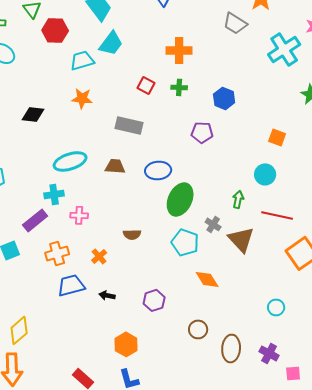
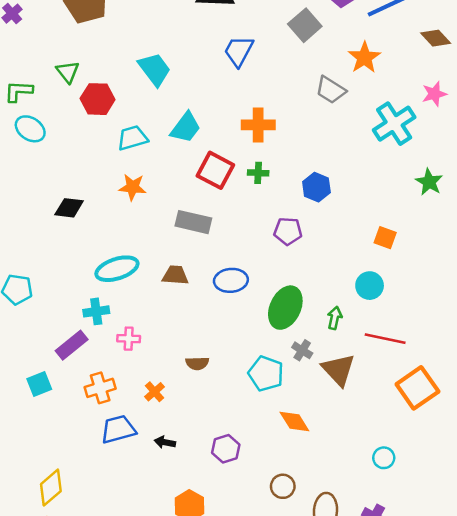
cyan trapezoid: (111, 43) -> (186, 128), moved
red square: (146, 85) -> (215, 170), size x1.6
green ellipse: (180, 199) -> (285, 308), moved

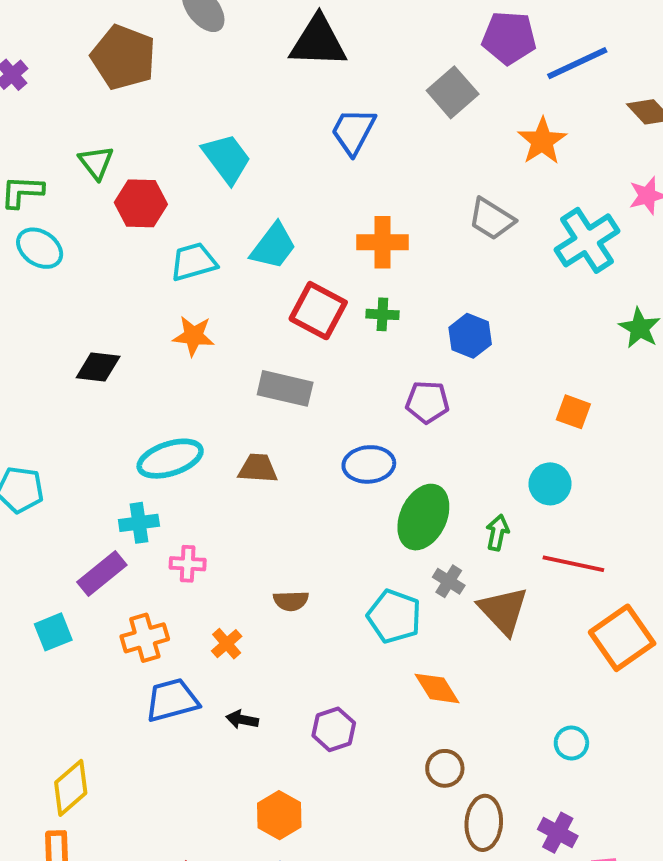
gray trapezoid: (331, 90) -> (492, 219), moved
blue ellipse: (231, 280) -> (369, 464), moved
brown circle: (283, 486) -> (445, 768), moved

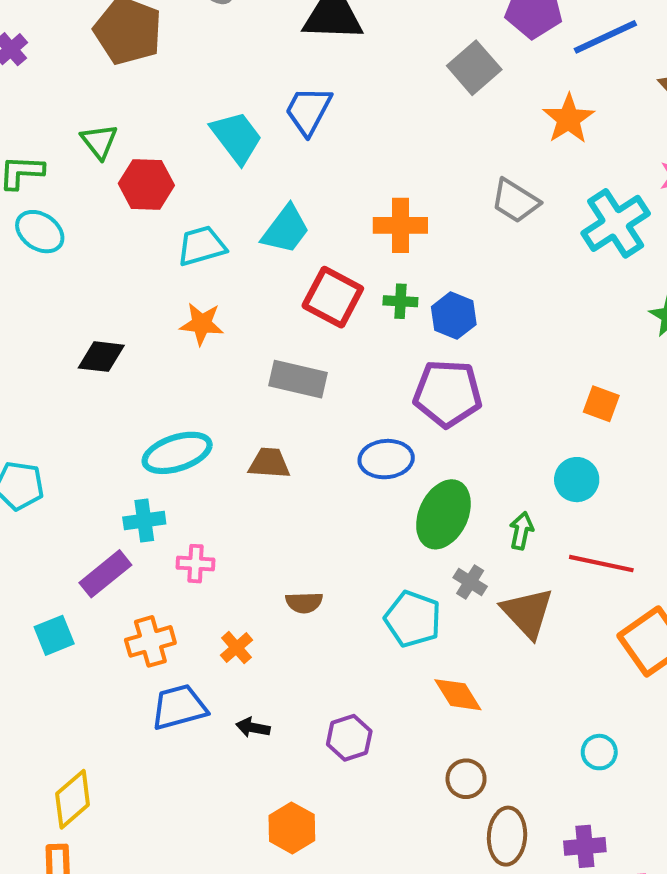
blue trapezoid: (353, 131) -> (308, 111), moved
blue hexagon: (470, 336) -> (454, 316), moved
purple pentagon: (427, 402) -> (448, 393), size x1.5
purple cross: (558, 833) -> (585, 846), turned -33

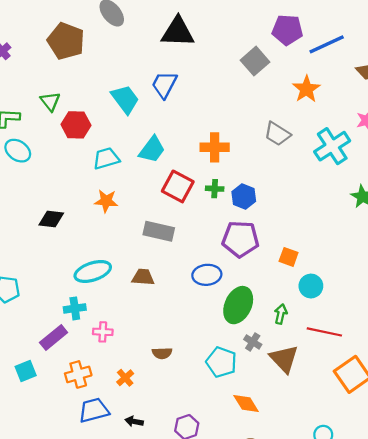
orange square: (601, 404) -> (289, 257), moved

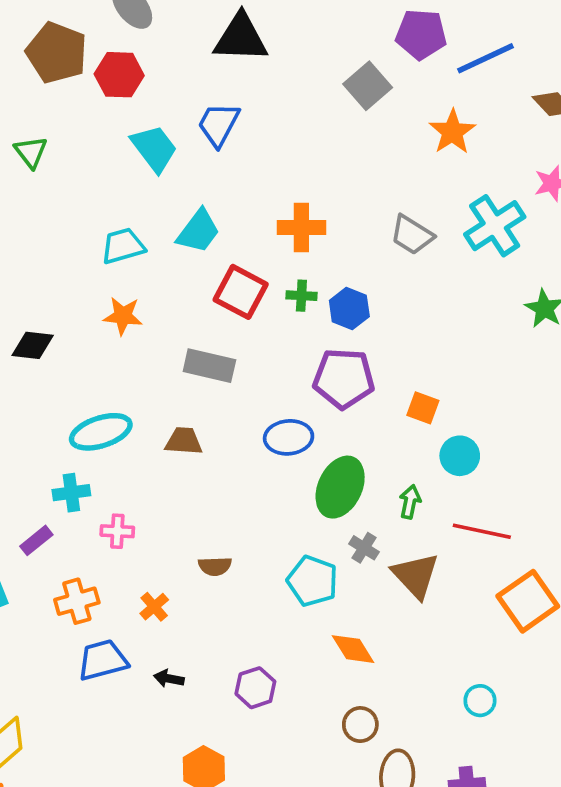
red hexagon: (76, 125) -> (119, 75), moved
gray trapezoid: (277, 134) -> (412, 235), moved
purple rectangle: (54, 337) -> (36, 540), size x0.7

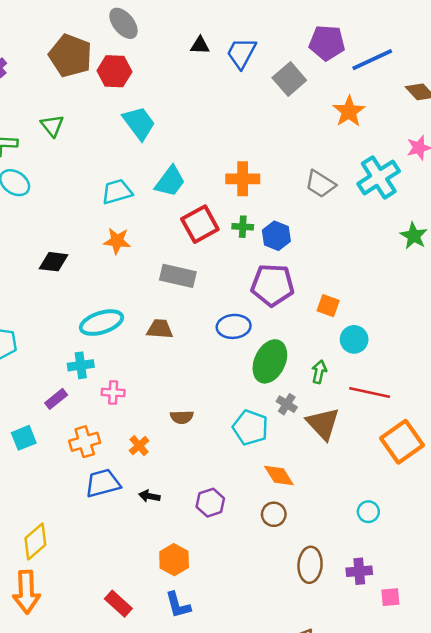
black triangle: (241, 38) -> (200, 45), size x0.5
blue trapezoid: (219, 124) -> (241, 53), moved
red square: (241, 292) -> (200, 224), turned 33
brown circle: (360, 725) -> (274, 514), moved

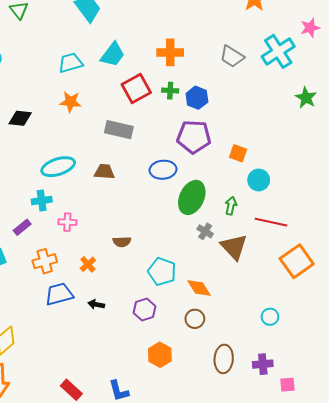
cyan pentagon: (250, 427) -> (162, 272), moved
orange hexagon: (174, 560) -> (160, 355), moved

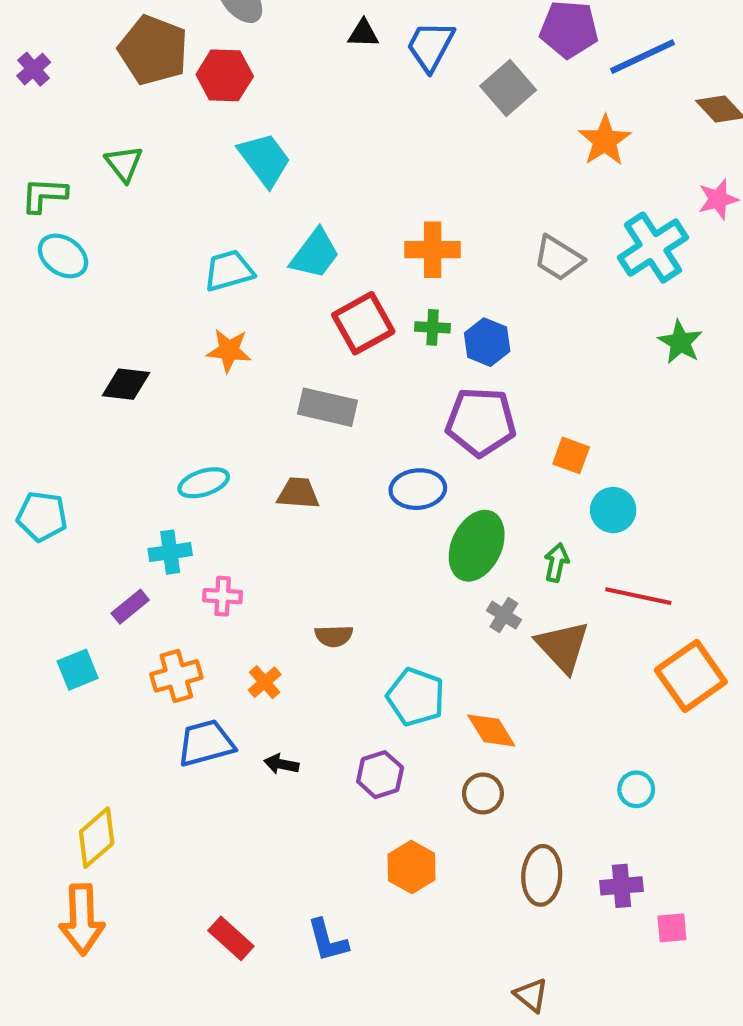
green star: (306, 98) -> (680, 342), moved
cyan ellipse: (58, 167) -> (204, 483), size x0.7

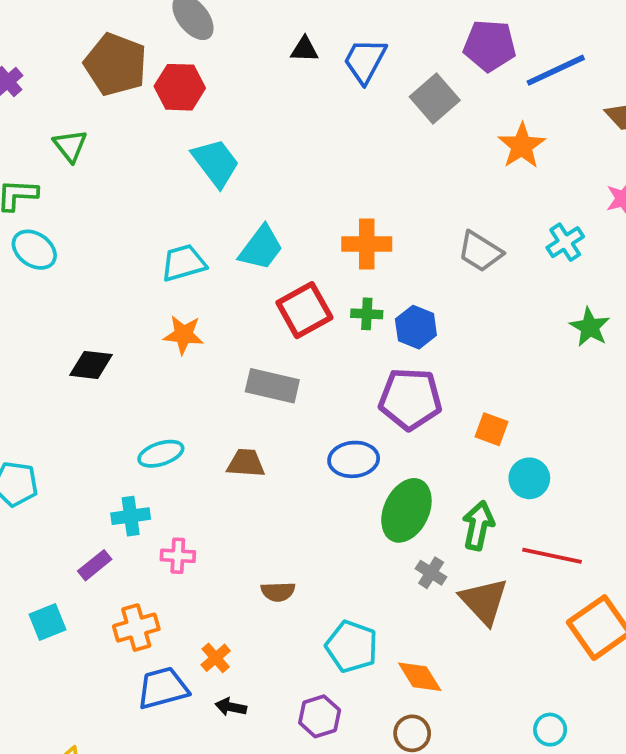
green triangle: (124, 164) -> (70, 146), moved
cyan cross: (653, 248) -> (565, 242), size x0.6
green arrow: (556, 563) -> (478, 526), size x1.4
orange cross: (265, 682) -> (216, 658), moved

